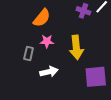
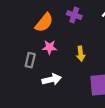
purple cross: (83, 11) -> (74, 15), moved
yellow arrow: (76, 47) -> (81, 54), size x0.6

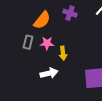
yellow arrow: (81, 54) -> (63, 53), moved
gray rectangle: (30, 60) -> (28, 42), moved

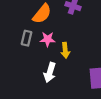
white arrow: (49, 73) -> (50, 72), turned 120

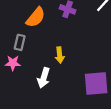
pink star: (48, 39) -> (13, 63), moved

